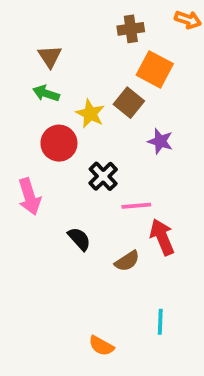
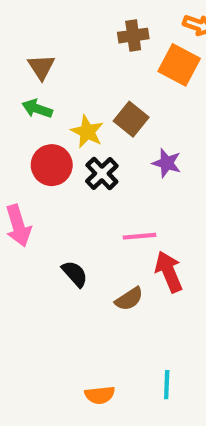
orange square: (155, 69) -> (179, 65), moved
black cross: (103, 176) -> (102, 173), moved
cyan line: (160, 322) -> (167, 385), moved
orange semicircle: (101, 346) -> (100, 395), turned -35

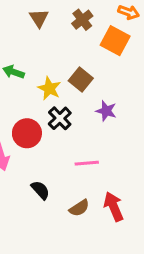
brown cross: (133, 36) -> (82, 20), turned -30
brown triangle: (41, 67) -> (39, 18), moved
red circle: (52, 165) -> (27, 133), moved
red arrow: (169, 272) -> (114, 207), moved

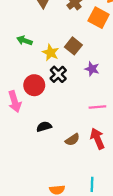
pink line: (87, 163) -> (97, 107), moved
black semicircle: (40, 190) -> (44, 127), turned -64

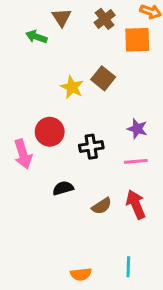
orange square: (99, 18) -> (137, 40), turned -30
green arrow: (24, 41) -> (36, 37), moved
purple star: (92, 69) -> (137, 129), moved
black cross: (58, 74) -> (91, 147), moved, turned 35

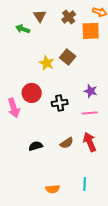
black semicircle: (63, 188) -> (36, 146), moved

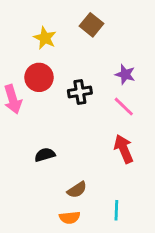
yellow star: (47, 63) -> (45, 38), moved
pink line: (90, 113) -> (124, 107), turned 49
brown semicircle: (67, 143) -> (77, 190), moved

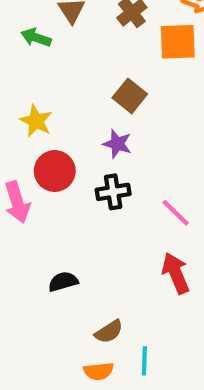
yellow star: (45, 38) -> (36, 121), moved
purple star: (125, 74) -> (117, 144), moved
cyan line: (116, 210) -> (144, 361), moved

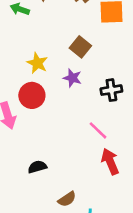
yellow star: (36, 121) -> (37, 63), moved
black cross: (113, 192) -> (111, 90), moved
pink line: (176, 213) -> (98, 130), moved

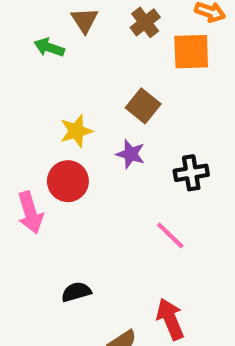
yellow star: (37, 63) -> (76, 131), turned 30
red arrow: (110, 161) -> (170, 319), moved

